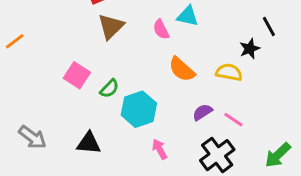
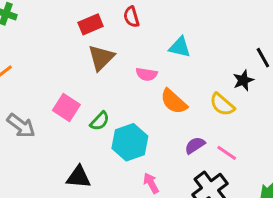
pink semicircle: (161, 29) -> (147, 74), moved, turned -54
yellow semicircle: (229, 72) -> (222, 104), turned -150
gray arrow: (33, 137) -> (21, 126), moved

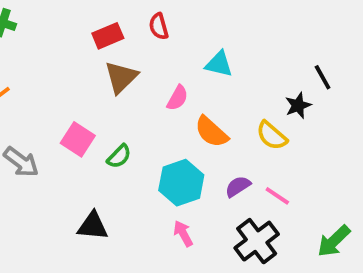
pink semicircle: (147, 74) -> (178, 98), turned -70
cyan hexagon: (130, 142) -> (181, 183), moved

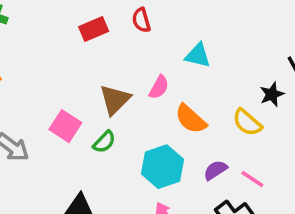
brown triangle: (121, 77) -> (115, 100), moved

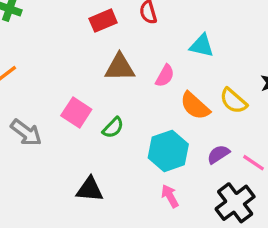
brown triangle: (115, 100) -> (120, 67), moved, turned 44
yellow semicircle: (247, 123) -> (233, 101), moved

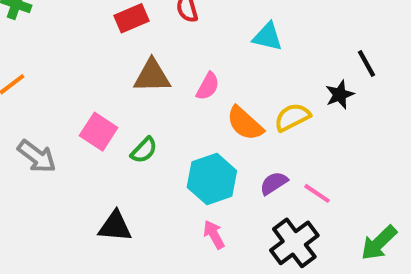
cyan triangle: (202, 46) -> (268, 37), moved
yellow semicircle: (233, 101) -> (292, 117), turned 112

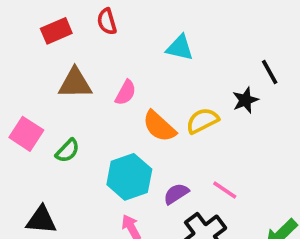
purple semicircle: (274, 183) -> (176, 194), moved

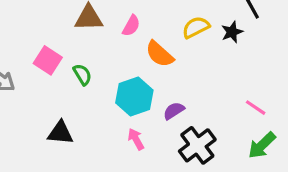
yellow semicircle: (202, 121) -> (196, 27), moved
green semicircle: (68, 151) -> (82, 75), turned -75
pink line: (225, 190) -> (256, 108), moved

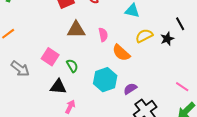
pink semicircle: (131, 26) -> (103, 35), turned -40
black triangle: (60, 133) -> (58, 87), moved
pink arrow: (136, 139) -> (70, 107), moved, turned 56

